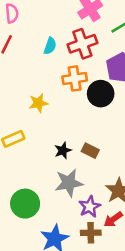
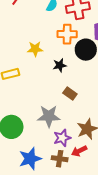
black star: (63, 150) -> (60, 65), moved

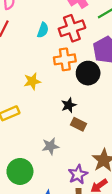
black star: (60, 65) -> (69, 105), moved
gray star: (49, 116) -> (50, 146), moved, size x0.7

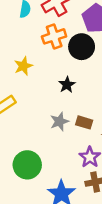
brown rectangle: (79, 124) -> (84, 122), moved
gray star: (50, 146) -> (59, 122), moved

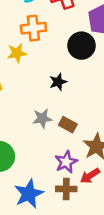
orange cross: (54, 36) -> (33, 28), moved

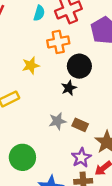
orange cross: (33, 28) -> (58, 42), moved
black circle: (81, 46) -> (79, 66), moved

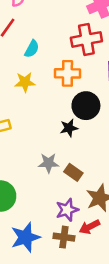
cyan semicircle: (39, 13) -> (32, 49), moved
yellow star: (31, 65) -> (25, 82), moved

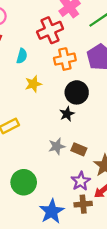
red cross: (86, 39) -> (50, 30), moved
orange cross: (67, 73) -> (65, 59), moved
yellow star: (25, 82) -> (33, 84), moved

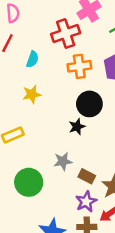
yellow star: (33, 84) -> (32, 94), moved
brown rectangle: (79, 149) -> (87, 176), moved
green circle: (24, 182) -> (29, 182), moved

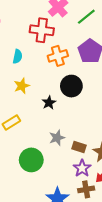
red cross: (66, 33) -> (42, 30), turned 35
black star: (77, 127) -> (49, 103), moved

